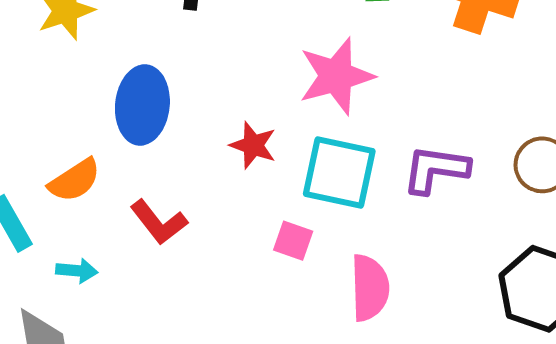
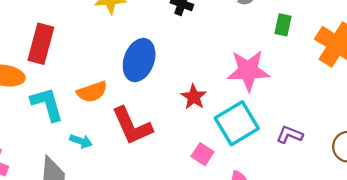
purple L-shape: (436, 169) -> (290, 135), size x0.7
cyan square: (339, 172) -> (237, 123), turned 33
red L-shape: (159, 222) -> (132, 126), size x1.4

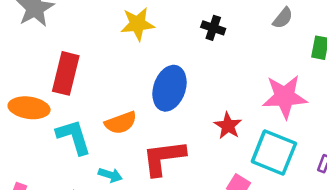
cyan square: (237, 123) -> (274, 153), turned -36
red L-shape: (132, 126) -> (164, 158), turned 108

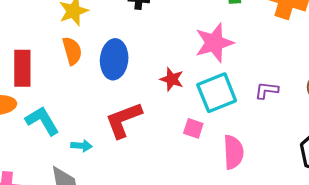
orange semicircle: (121, 123) -> (72, 51), moved, turned -72
cyan square: (274, 153) -> (217, 93), turned -30

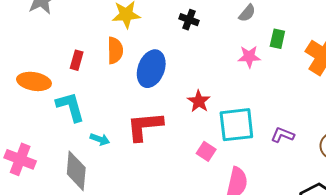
pink star: (214, 43) -> (249, 57), moved, size x0.6
red rectangle: (22, 68) -> (77, 60), moved, size x0.6

